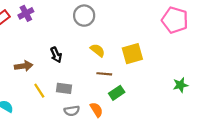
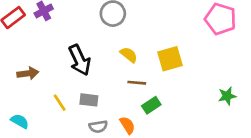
black arrow: (56, 55) -> (80, 60), size x1.6
brown arrow: (24, 66) -> (28, 73), moved

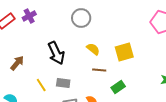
brown arrow: (28, 73) -> (17, 63), turned -42
green rectangle: (151, 105) -> (118, 87), moved

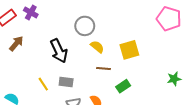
purple cross: (29, 16) -> (31, 12), turned -32
gray circle: (81, 18) -> (85, 26), moved
brown arrow: (17, 63) -> (16, 44), moved

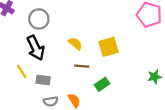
gray circle: (85, 26) -> (39, 19), moved
yellow line: (43, 84) -> (22, 71), moved

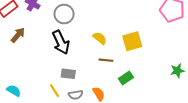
yellow line: (22, 71) -> (55, 91), moved

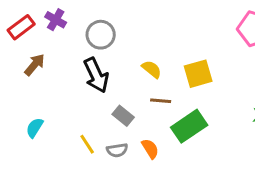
gray rectangle: (68, 74) -> (123, 116), moved, turned 32
green rectangle: (126, 78) -> (189, 126), size x1.6
cyan semicircle: (14, 91) -> (35, 128), moved, turned -88

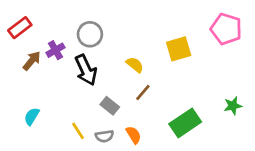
purple cross: (56, 20) -> (55, 50), moved, turned 30
yellow square: (198, 74) -> (179, 49), moved
brown line: (161, 101) -> (143, 92), turned -54
green rectangle: (189, 126) -> (185, 123), moved

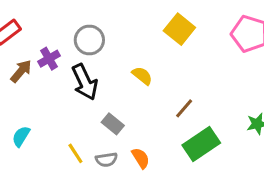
yellow square: (179, 49) -> (179, 29), moved, turned -35
brown line: (143, 92) -> (184, 108), moved

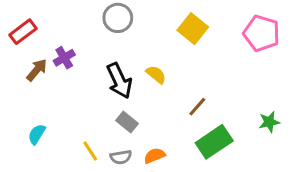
gray circle: (89, 40) -> (118, 18), moved
black arrow: (85, 82) -> (119, 81), moved
orange semicircle: (141, 158) -> (155, 156), turned -80

